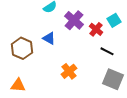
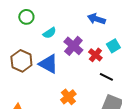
blue triangle: (49, 38) -> (48, 64), size x1.5
brown hexagon: (22, 48) -> (21, 61), moved

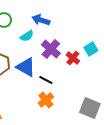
blue arrow: (96, 19) -> (41, 20), moved
black line: (106, 77) -> (46, 80), moved

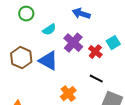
blue arrow: (41, 20) -> (81, 14), moved
black line: (46, 80) -> (96, 79), moved

